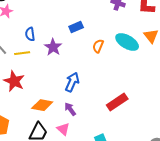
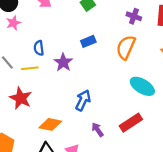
cyan ellipse: (127, 42) -> (142, 86), moved
orange semicircle: (98, 46) -> (126, 47), moved, size x1.6
purple arrow: (70, 109) -> (98, 130), moved

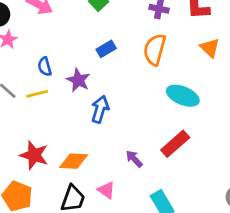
red star: (21, 98) -> (34, 155), moved
blue arrow: (83, 100) -> (100, 109), moved

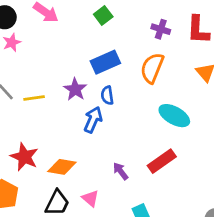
blue rectangle: (106, 49) -> (105, 62), size x1.5
blue semicircle: (45, 67) -> (107, 95), moved

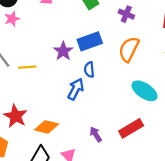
purple cross: (161, 29) -> (126, 14), moved
purple star: (75, 89) -> (63, 51), moved

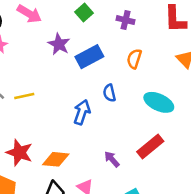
orange semicircle: (129, 49) -> (134, 59), size x0.7
purple star: (63, 51) -> (59, 44), moved
blue semicircle: (89, 70) -> (109, 93), moved

